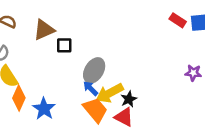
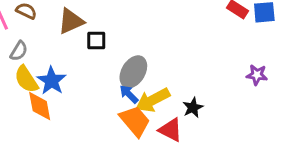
orange diamond: (19, 98) -> (40, 106), turned -35
black star: (129, 99) -> (193, 108), moved
blue star: (44, 109) -> (52, 81), moved

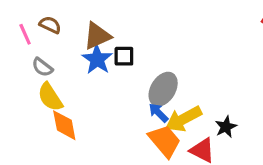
gray semicircle: (19, 51) -> (42, 67), turned 96
blue star: (52, 81) -> (97, 59), moved

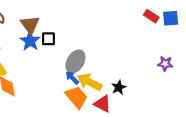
brown triangle: (97, 36) -> (30, 25), turned -42
yellow arrow: (183, 119) -> (90, 82), turned 55

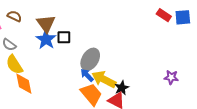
purple star: (165, 64) -> (171, 77), moved
black star: (119, 87) -> (122, 88), moved

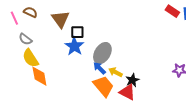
blue star: (46, 39) -> (74, 46), moved
yellow arrow: (104, 79) -> (115, 72), size x0.6

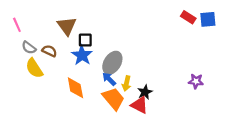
brown semicircle: (30, 12) -> (49, 51), moved
yellow arrow: (115, 72) -> (126, 83), turned -104
orange diamond: (39, 76) -> (75, 88), moved

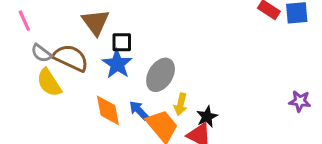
brown semicircle: (49, 51) -> (71, 58), size x1.6
blue arrow: (109, 79) -> (139, 110), moved
purple star: (196, 81) -> (300, 101), moved

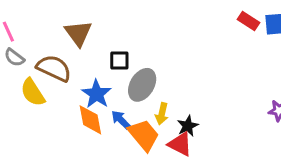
black square: (122, 42) -> (119, 61), moved
gray semicircle: (41, 53) -> (14, 57), moved
blue star: (117, 64) -> (97, 94), moved

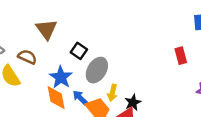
red rectangle: (249, 21) -> (181, 56), moved, turned 42
black square: (119, 61) -> (79, 51), turned 35
brown semicircle: (54, 68) -> (27, 57), size x0.7

